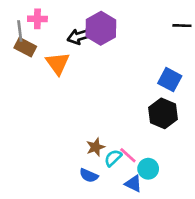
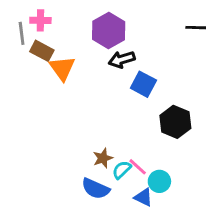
black arrow: (79, 36) -> (122, 59), moved
brown rectangle: (25, 47) -> (42, 51), moved
blue square: (170, 80) -> (143, 84), moved
blue semicircle: (89, 175) -> (96, 189), size x1.4

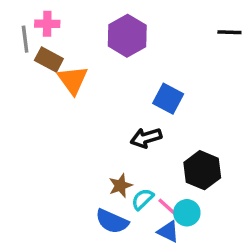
black arrow: (122, 59) -> (146, 138), moved
black hexagon: (175, 122) -> (202, 170), moved
pink line: (138, 167) -> (168, 208), moved

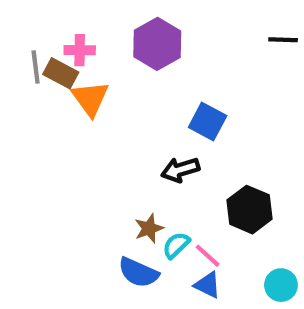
pink cross: (47, 24) -> (80, 50), moved
gray line: (25, 39) -> (36, 67), moved
cyan circle: (187, 213) -> (281, 285), moved

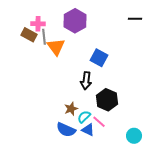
gray line: (36, 67) -> (44, 37), moved
orange triangle: (90, 98) -> (56, 47), moved
black arrow: (180, 170) -> (86, 81), turned -66
black hexagon: (250, 210) -> (107, 100), moved
blue triangle: (208, 285) -> (88, 130), moved

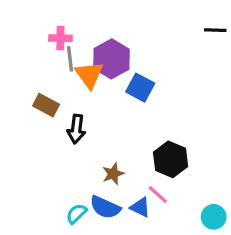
purple hexagon: (75, 21) -> (112, 59), moved
brown rectangle: (29, 35) -> (46, 105), moved
blue square: (99, 58) -> (140, 88), moved
black arrow: (86, 81) -> (76, 129), moved
cyan semicircle: (84, 117) -> (76, 214), moved

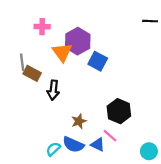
gray line: (70, 59) -> (22, 62), moved

